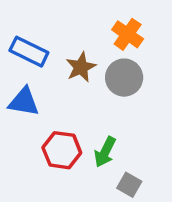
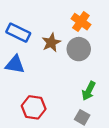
red hexagon: (62, 150) -> (34, 107), moved
green arrow: (105, 152) -> (89, 91), moved

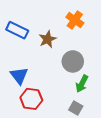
gray circle: (79, 49) -> (73, 61), moved
blue triangle: (15, 64) -> (19, 76), moved, turned 42

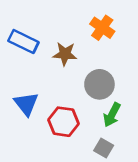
brown star: (47, 39) -> (65, 54), turned 30
red hexagon: (31, 99) -> (64, 122), moved

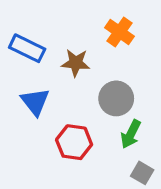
blue triangle: (26, 104) -> (35, 102), moved
gray square: (104, 148) -> (142, 173), moved

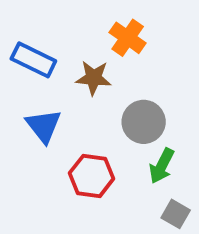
orange cross: (119, 32) -> (128, 38), moved

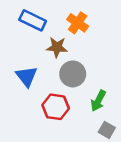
blue rectangle: (33, 60) -> (33, 20), moved
gray circle: (144, 122) -> (73, 74), moved

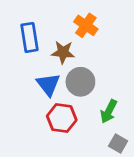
blue rectangle: (33, 20) -> (29, 37), moved, turned 55
blue triangle: (26, 76) -> (48, 84), moved

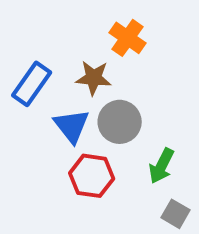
blue rectangle: (29, 37) -> (32, 84), moved, turned 44

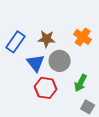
orange cross: (128, 38) -> (83, 37), moved

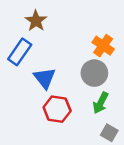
brown star: (47, 39) -> (36, 21), moved, turned 30
gray circle: (60, 61) -> (94, 73), moved

